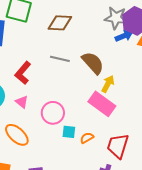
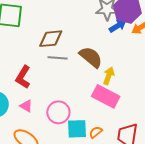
brown diamond: (60, 23) -> (51, 39), moved
cyan square: (69, 132) -> (77, 129), size x1.5

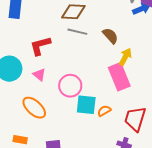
brown semicircle: (91, 57) -> (110, 36), size x0.7
red L-shape: (23, 77) -> (40, 46), turned 35
pink rectangle: (106, 96) -> (119, 77), turned 32

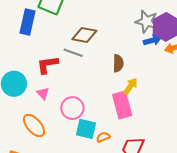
gray line: (77, 32) -> (73, 53), moved
brown semicircle: (110, 36) -> (118, 63), turned 36

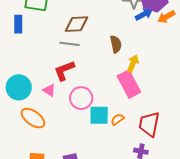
blue rectangle: (28, 22) -> (18, 24), size x0.7
red L-shape: (48, 65) -> (64, 71), moved
orange ellipse: (34, 126) -> (33, 118), moved

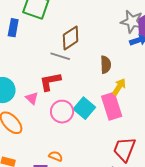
brown diamond: (77, 24) -> (71, 38), turned -40
cyan square: (99, 115) -> (84, 108), moved, turned 30
orange semicircle: (118, 119) -> (56, 156), moved, turned 48

